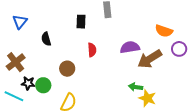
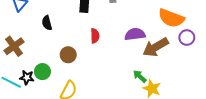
orange semicircle: (164, 31) -> (171, 18), size x1.4
black star: (28, 83) -> (27, 77), moved
green arrow: (136, 87) -> (140, 76), turned 32

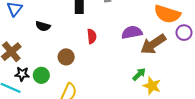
black semicircle: (47, 23) -> (43, 26), turned -56
green arrow: (140, 76) -> (139, 74), turned 96
black star: (27, 77) -> (22, 74), moved

